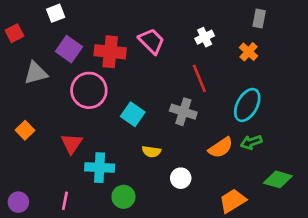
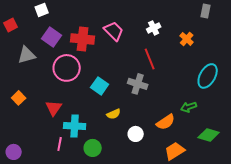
gray rectangle: (259, 18) -> (206, 11), moved
cyan ellipse: (247, 105) -> (208, 76), moved
orange semicircle: (221, 148) -> (166, 122), moved
yellow semicircle: (151, 152) -> (114, 114), turned -32
pink line: (65, 201) -> (60, 144), moved

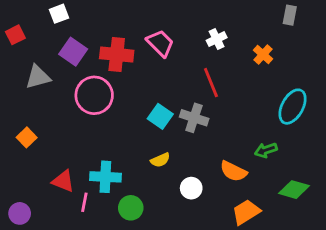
cyan square: (100, 86) -> (160, 116), moved
red triangle: (54, 108) -> (63, 181), moved, turned -42
orange semicircle: (166, 122) -> (233, 171), turned 60

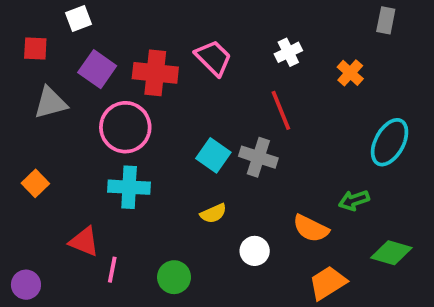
red square: (15, 35) -> (35, 49), moved, turned 30
cyan cross: (105, 177) -> (129, 187), moved

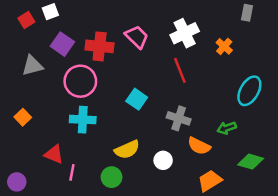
red square: (35, 49) -> (26, 20), moved, turned -35
white cross: (288, 52) -> (185, 33), size x1.6
gray cross: (258, 157) -> (179, 118), moved
yellow semicircle: (213, 213) -> (127, 150), moved, size x1.5

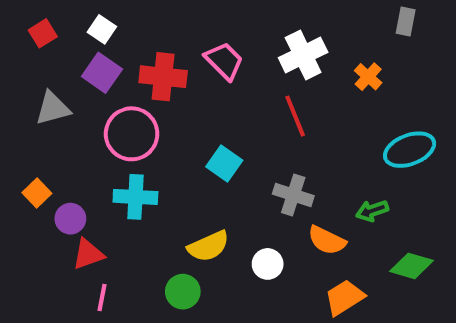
white square: (50, 12) -> (102, 29), moved, turned -35
cyan ellipse: (249, 91) -> (410, 150), turned 40
red triangle: (54, 154) -> (88, 254), turned -42
pink line: (72, 172) -> (102, 298), moved
purple circle: (17, 182) -> (70, 219), moved

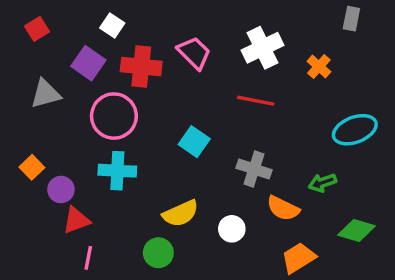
white square: (102, 29) -> (112, 25), moved
red line: (295, 116) -> (256, 101), turned -57

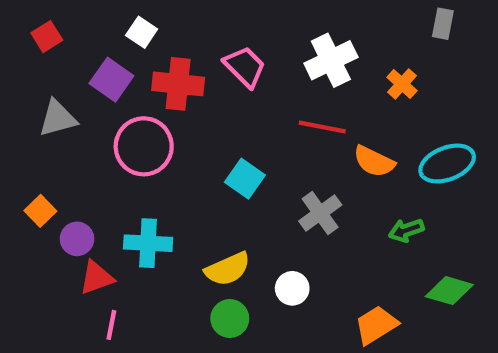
gray cross: (254, 169) -> (320, 213), turned 36
cyan cross: (117, 171) -> (148, 243), moved
orange semicircle: (283, 208) -> (374, 161), moved
green circle: (158, 253) -> (230, 318), moved

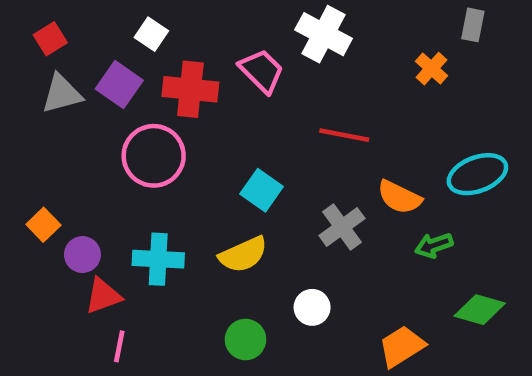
white cross: (331, 60) -> (324, 34), moved, turned -36
orange cross: (402, 84) -> (431, 69), moved
gray triangle: (58, 118) -> (62, 94), moved
orange semicircle: (374, 161) -> (399, 197), moved
yellow semicircle: (228, 269) -> (243, 255), moved

